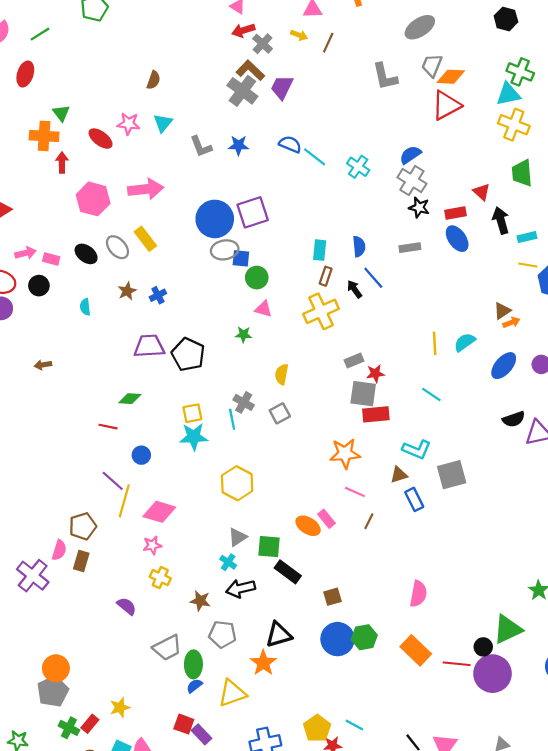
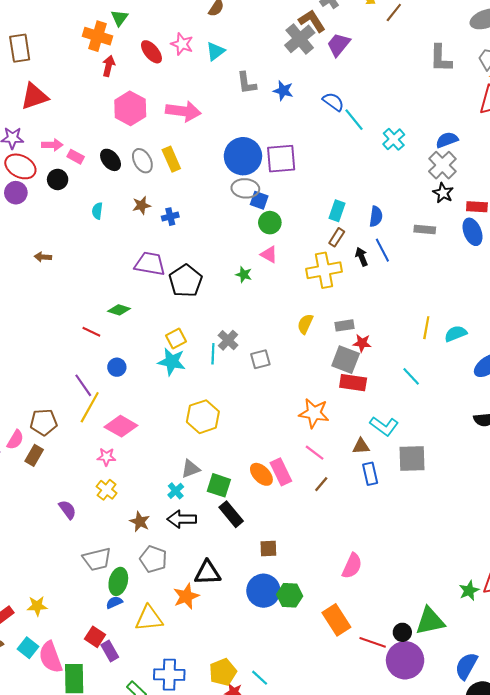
yellow semicircle: (282, 374) -> (305, 324), moved
yellow square: (192, 413) -> (176, 339), turned -30
pink rectangle: (326, 519) -> (281, 472), size x1.4

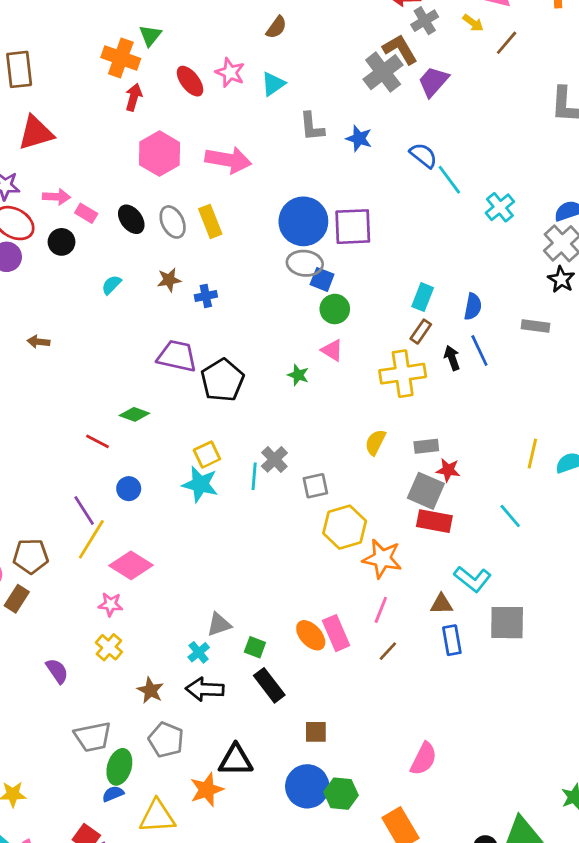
cyan semicircle: (97, 211) -> (111, 285), turned 35
yellow hexagon: (203, 417) -> (345, 527), moved
pink line: (315, 453) -> (381, 610), turned 72
green square: (219, 485) -> (255, 647), size x0.7

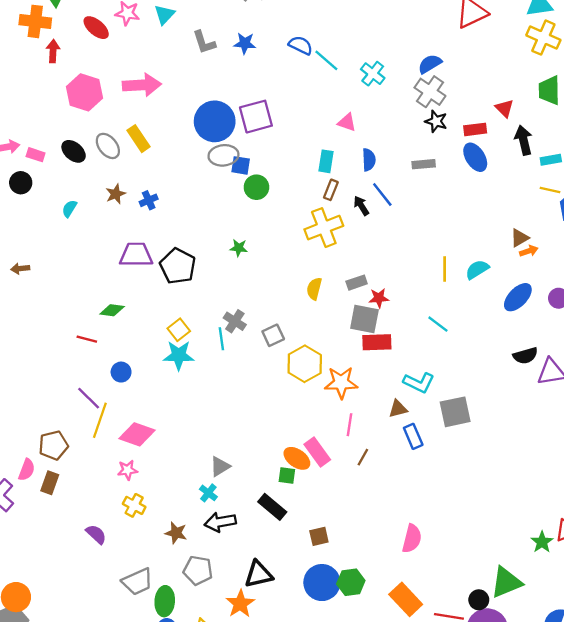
pink triangle: (332, 350) -> (347, 122), moved
green square: (255, 647) -> (287, 475), moved

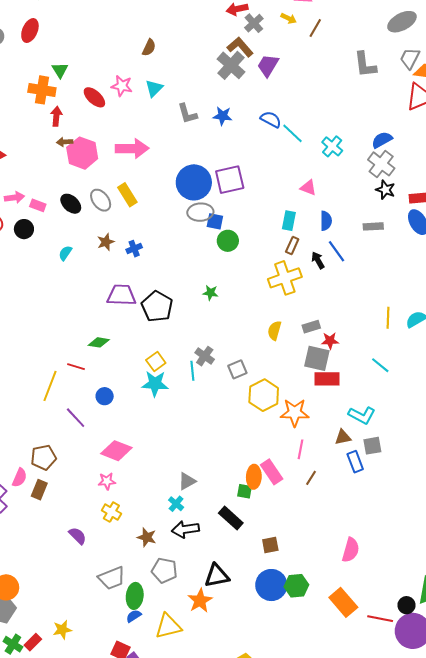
brown arrow: (20, 269) -> (65, 142), moved
gray square: (455, 412) -> (372, 446), moved, size x0.7
yellow line: (100, 420) -> (50, 386), moved
orange ellipse: (297, 458) -> (254, 477), turned 55

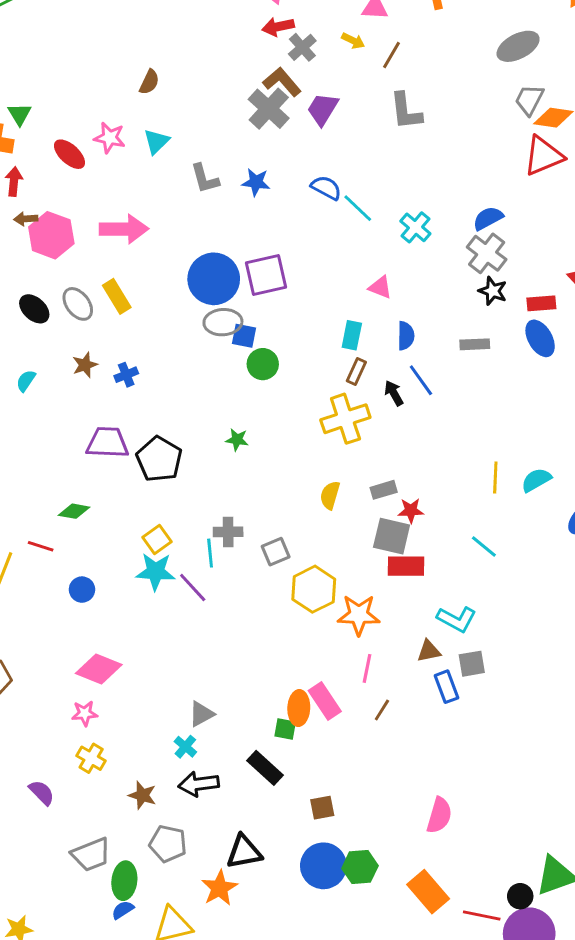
gray L-shape: (365, 65) -> (406, 111), moved
gray cross: (205, 356) -> (228, 532), turned -36
purple line: (76, 418) -> (193, 587), moved

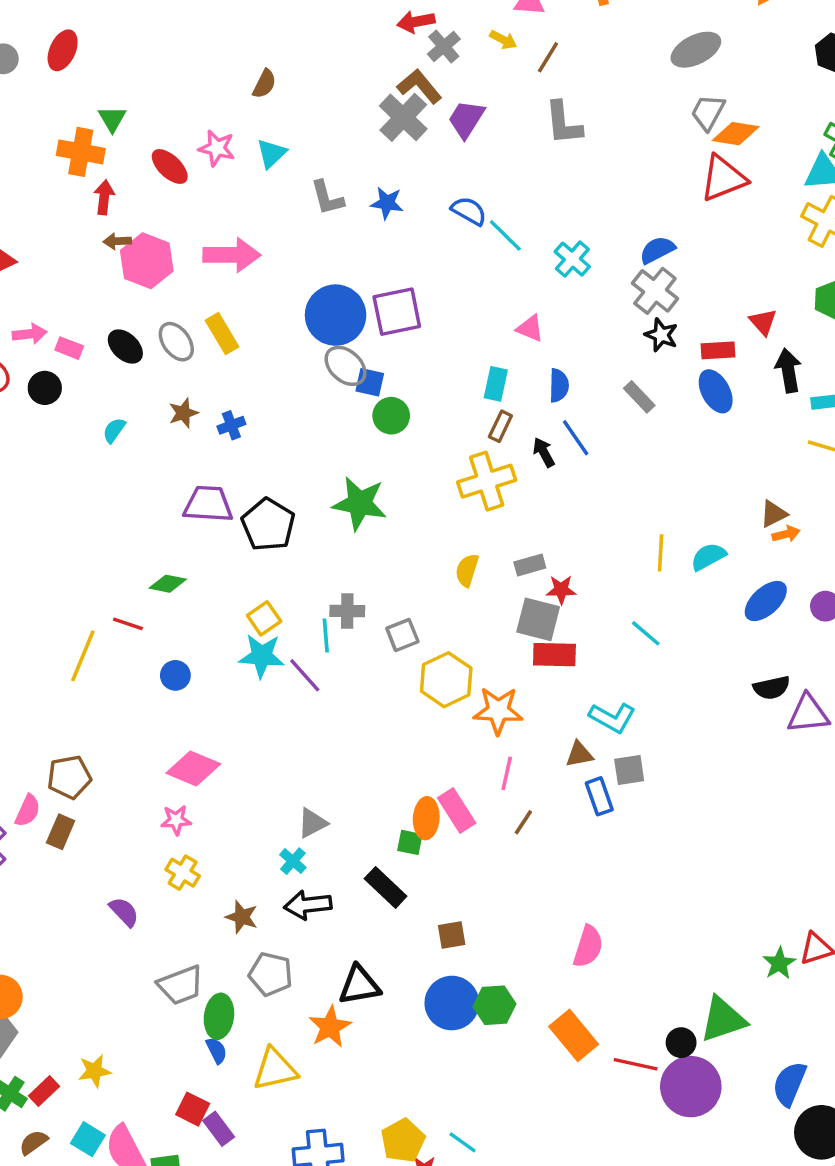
gray ellipse: (223, 322) -> (345, 366), turned 45
gray rectangle: (475, 344) -> (639, 397), turned 48
green star: (237, 440) -> (360, 503), size x2.0
blue semicircle: (123, 910) -> (217, 1050), turned 95

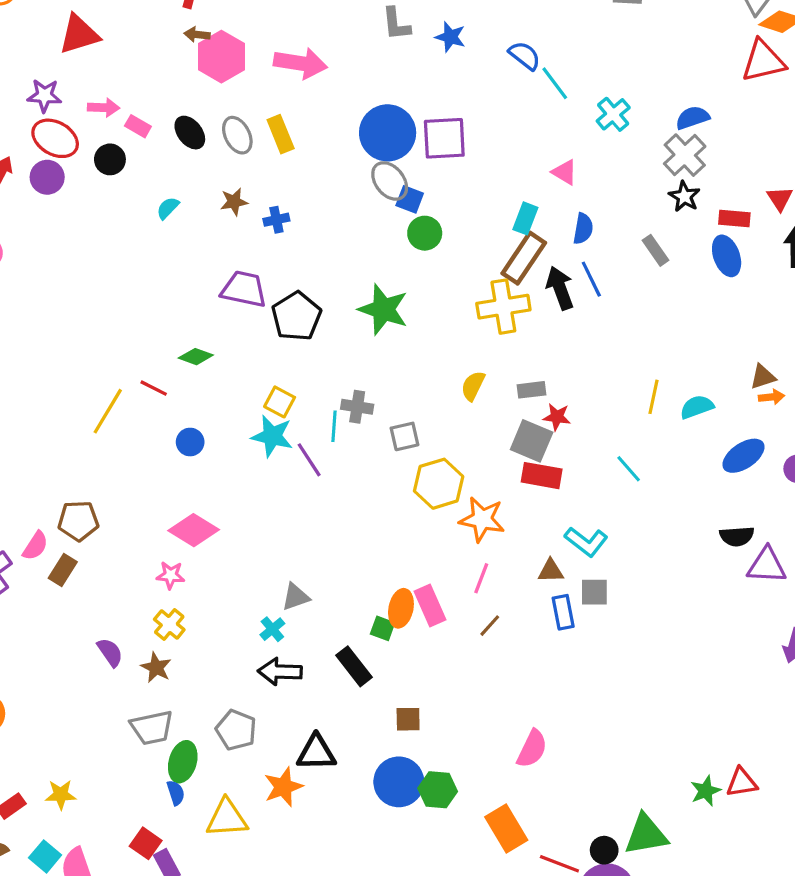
brown rectangle: (500, 426) -> (524, 258), size x1.8
black arrow: (544, 452) -> (560, 288), size x1.5
yellow square: (264, 618) -> (280, 402), turned -36
brown star: (242, 917) -> (156, 668), moved

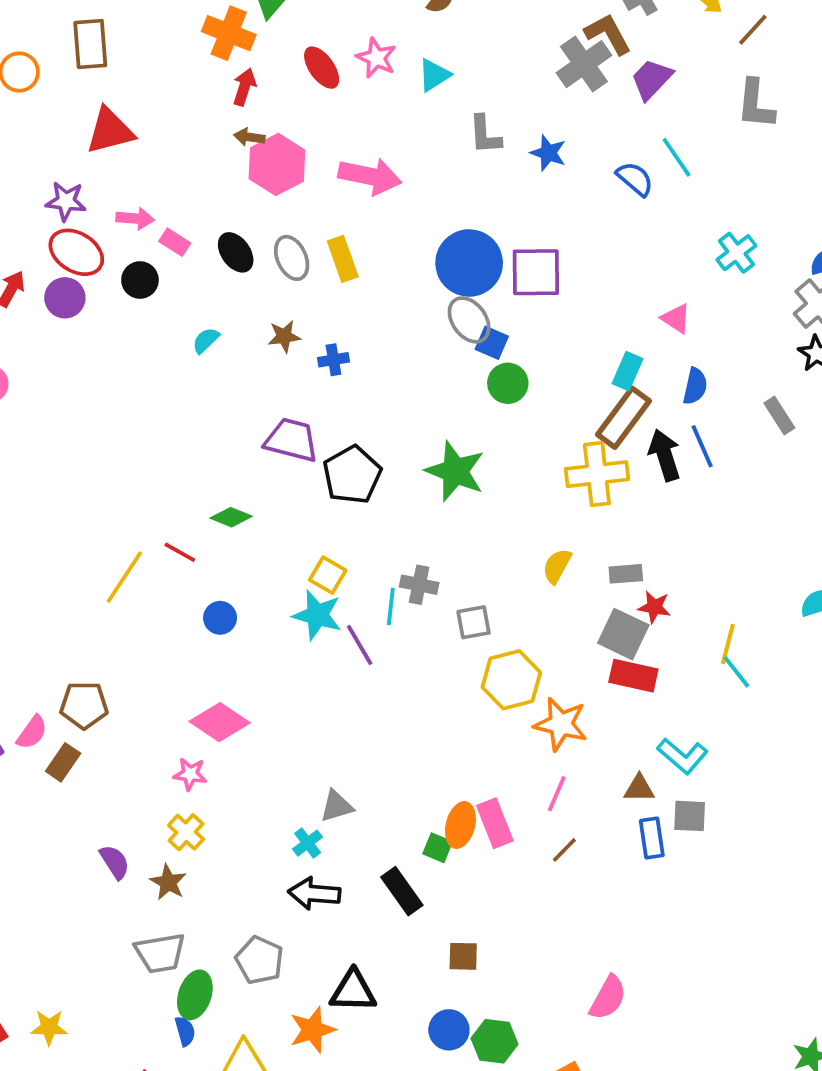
cyan line: (555, 83) -> (677, 157), moved
yellow line: (653, 397) -> (728, 644), moved
blue circle: (399, 782) -> (449, 1030), size x0.7

